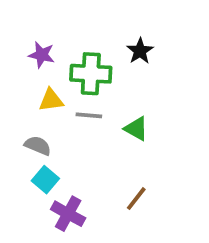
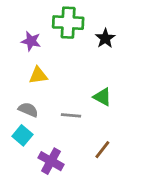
green cross: (91, 74) -> (68, 23), moved
gray line: (89, 115) -> (71, 115), moved
cyan square: (45, 180) -> (22, 135), moved

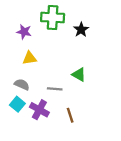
brown line: (102, 150) -> (70, 115), moved, turned -56
purple cross: (51, 161) -> (39, 110), moved

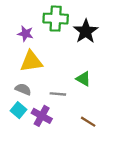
black star: (81, 30) -> (86, 31), size x1.5
yellow triangle: (29, 58) -> (31, 61), size x1.5
brown line: (70, 115) -> (88, 122), moved, turned -40

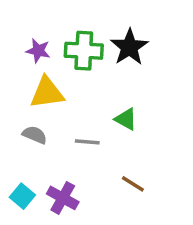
green cross: (56, 19) -> (84, 51), moved
cyan square: (19, 110) -> (22, 196), moved
purple cross: (42, 116) -> (63, 198), moved

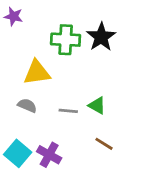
purple star: (38, 51) -> (13, 16), moved
green triangle: (126, 119) -> (97, 105), moved
cyan square: (22, 196) -> (18, 153), size x1.4

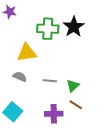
green triangle: (97, 105) -> (73, 86), moved, turned 48
purple cross: (49, 155) -> (54, 114), moved, turned -30

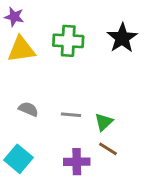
black star: (74, 27) -> (122, 38), moved
yellow triangle: (27, 53) -> (21, 49), moved

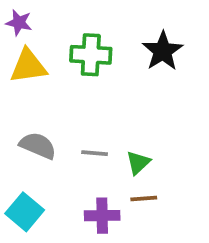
gray semicircle: (28, 109) -> (38, 146), size x1.4
brown line: (108, 149) -> (144, 199), turned -36

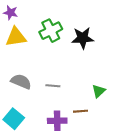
black star: (163, 51) -> (83, 38), moved, turned 30
green cross: (91, 55) -> (51, 31), turned -30
green triangle: (138, 163) -> (99, 91), moved

